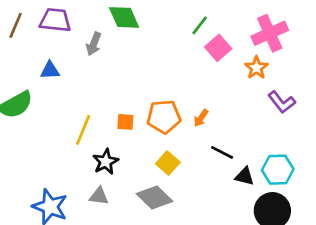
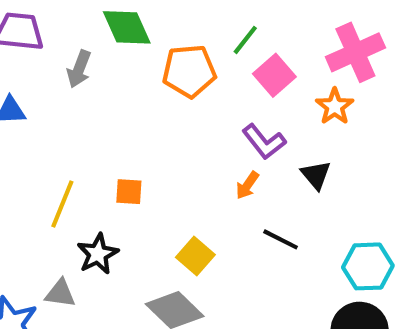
purple L-shape: (282, 102) -> (264, 142), moved
orange pentagon: (164, 117) -> (189, 71), moved
black triangle: (245, 176) -> (316, 175), moved, turned 36
gray triangle: (99, 196) -> (60, 293), moved

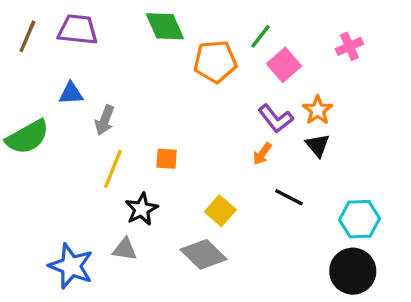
pink cross: (355, 52) -> (349, 46), size x0.6
gray arrow: (79, 69) -> (105, 120), moved
orange star: (335, 106) -> (318, 110), moved
gray triangle: (60, 293) -> (125, 249), moved

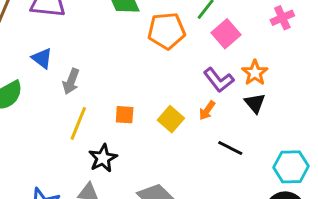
blue triangle: (71, 93) -> (42, 58), turned 40
yellow square: (220, 211) -> (171, 119), moved

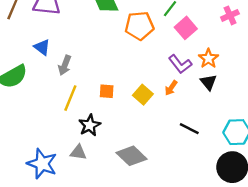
black line: (230, 148) -> (189, 129), moved

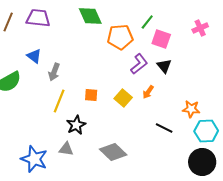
pink square: (186, 28) -> (161, 39), turned -30
orange star: (208, 58) -> (191, 109), moved, turned -30
purple L-shape: (180, 64) -> (139, 64), moved, turned -90
black triangle: (208, 82) -> (164, 66), moved

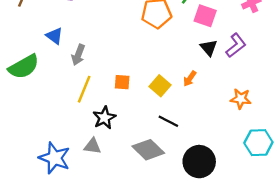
purple L-shape: (139, 64) -> (236, 45), moved
black line: (164, 128) -> (168, 121), moved
cyan hexagon: (206, 131) -> (258, 143), moved
black circle: (202, 162) -> (199, 162), moved

